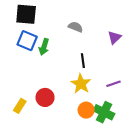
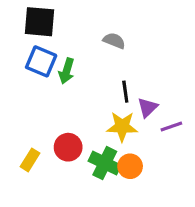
purple triangle: (115, 37) -> (148, 107), moved
yellow star: (81, 84) -> (122, 127), turned -30
green cross: (104, 112) -> (105, 163), moved

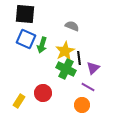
yellow star: (122, 127) -> (65, 51), moved, turned -30
purple line: (171, 127) -> (88, 87), moved, turned 48
green cross: (105, 163) -> (66, 69), moved

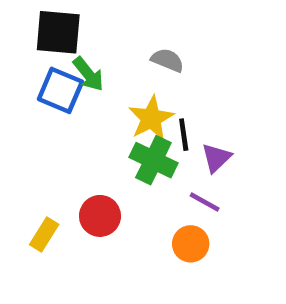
green arrow: (42, 45) -> (88, 74), moved, turned -56

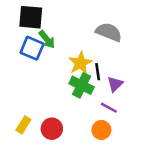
gray semicircle: (167, 60) -> (109, 32), moved, size x1.5
red circle: (100, 216) -> (52, 129), moved

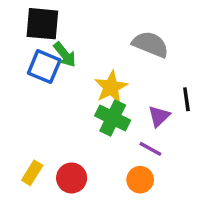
black line: (98, 72) -> (186, 99), moved

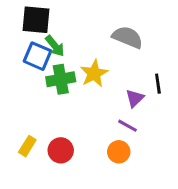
green cross: (113, 118) -> (61, 79), moved, turned -36

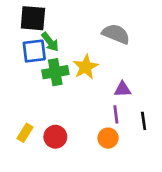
blue square: (37, 56) -> (34, 51), turned -30
black line: (158, 84) -> (144, 121), moved
purple triangle: (135, 98) -> (123, 89), turned 42
purple line: (127, 126) -> (116, 114), turned 54

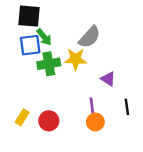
gray semicircle: (116, 34) -> (90, 37), moved, turned 110
yellow star: (86, 67) -> (76, 59), turned 30
purple triangle: (123, 89) -> (108, 79), turned 35
purple line: (116, 114) -> (92, 106), moved

